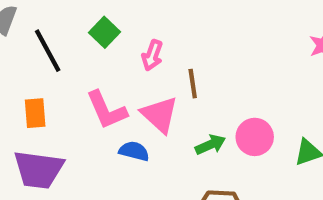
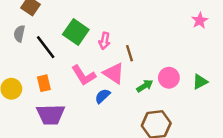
green square: (105, 32) -> (76, 32), size x1.5
blue semicircle: (134, 151) -> (103, 96), turned -49

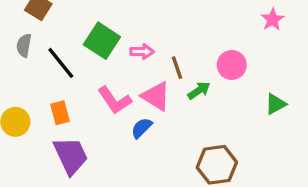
pink arrow: (105, 41) -> (142, 52), turned -98
pink circle: (169, 78) -> (232, 65), moved
green arrow: (145, 86) -> (199, 90), moved
purple trapezoid: (51, 115) -> (71, 156), turned -112

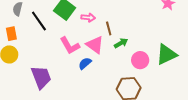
pink circle: (232, 65) -> (140, 60), moved
green triangle: (276, 104) -> (166, 54), size x1.6
orange rectangle: (60, 113) -> (11, 34), moved

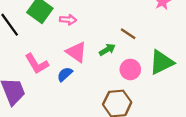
brown line: (109, 28) -> (128, 34), moved, turned -40
pink L-shape: (70, 46) -> (37, 64), moved

